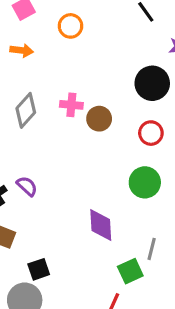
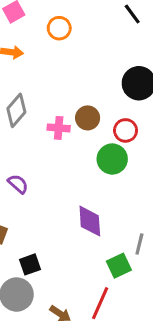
pink cross: (71, 105) -> (59, 128), moved
red circle: (151, 133) -> (126, 130), moved
green circle: (145, 182) -> (112, 159), moved

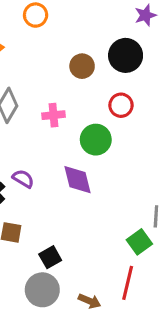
brown circle: (88, 118) -> (82, 66), moved
green circle: (112, 159) -> (96, 140), moved
purple diamond: (90, 221) -> (77, 180), moved

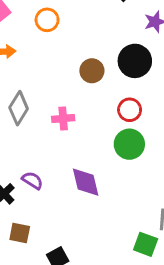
green circle: (96, 140) -> (129, 144), moved
green square: (139, 242) -> (146, 244), turned -35

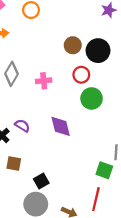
black circle: (135, 61) -> (98, 51), moved
brown circle: (92, 71) -> (73, 45), moved
red circle: (130, 110) -> (81, 75), moved

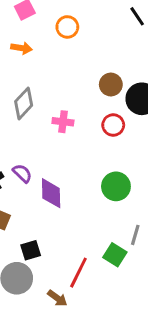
green circle: (92, 98) -> (116, 186), moved
purple diamond: (61, 126) -> (51, 193), moved
red line: (96, 199) -> (78, 273), moved

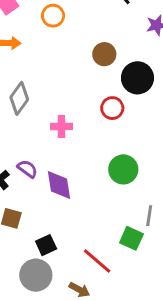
brown circle: (111, 84) -> (104, 54), moved
pink cross: (63, 122) -> (61, 126), moved
red line: (78, 273) -> (97, 261), turned -68

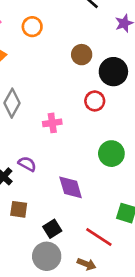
purple diamond: (59, 185) -> (71, 187), moved

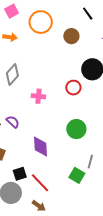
orange circle: (32, 27) -> (41, 22), size x1.5
brown circle: (82, 55) -> (71, 36), moved
red line: (99, 237) -> (40, 183), moved

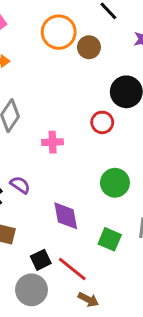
orange circle: (41, 22) -> (59, 32), moved
green square: (77, 175) -> (110, 239), moved
brown arrow: (39, 206) -> (88, 300), moved

